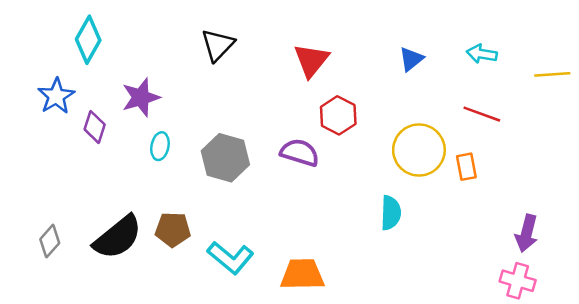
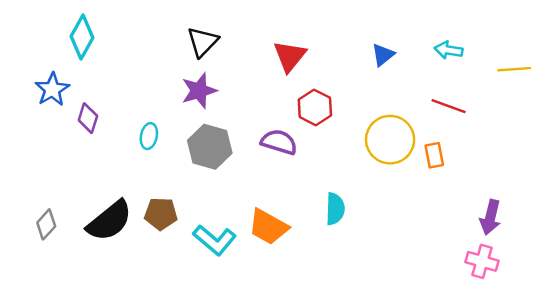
purple star: (141, 97) -> (199, 91), moved
cyan semicircle: (391, 213) -> (335, 209), moved
orange trapezoid: (302, 274) -> (268, 227), moved, turned -150

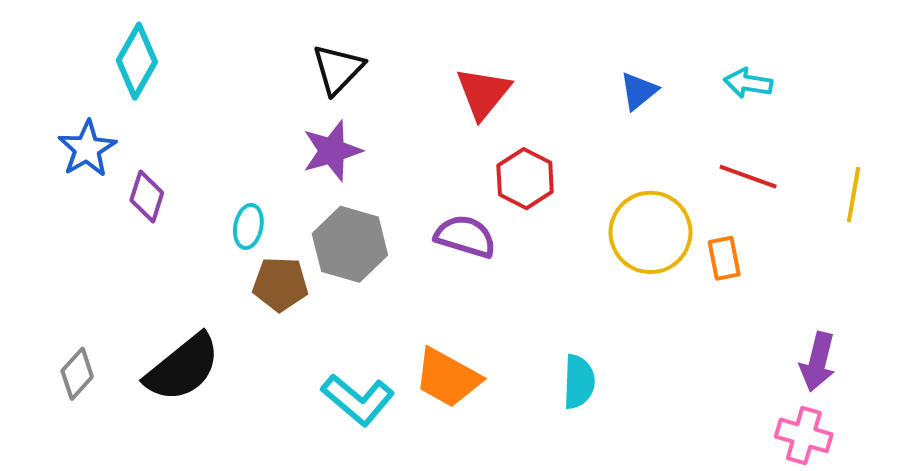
yellow line: (514, 69) -> (854, 195), moved, turned -76
cyan semicircle: (335, 209) -> (579, 382), moved
brown pentagon: (161, 214) -> (280, 284), moved

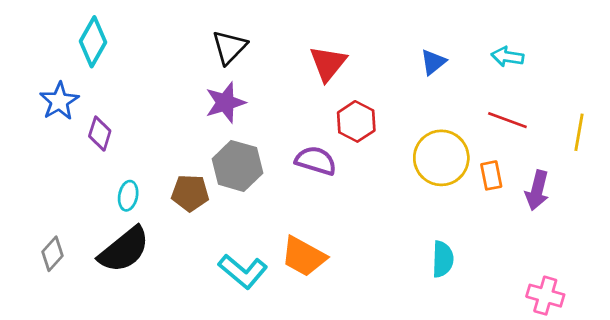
cyan ellipse: (248, 226) -> (128, 196), moved
purple arrow: (818, 362) -> (537, 190), moved
cyan semicircle: (579, 382) -> (443, 259), moved

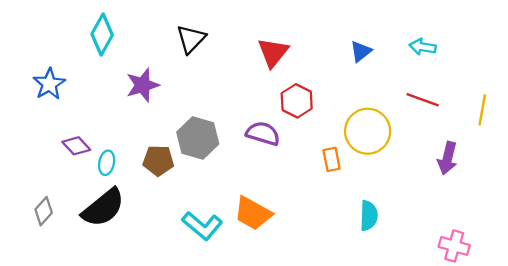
cyan diamond: (93, 42) -> (102, 35), moved
purple star: (225, 103) -> (143, 85), moved
purple diamond: (100, 134) -> (76, 146), moved, turned -60
orange rectangle: (491, 175) -> (332, 159), moved

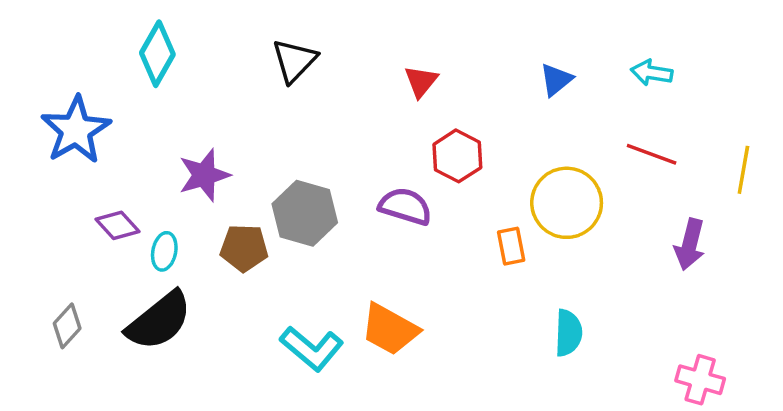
red triangle: (273, 53) -> (421, 81), size x0.7
blue star: (49, 84) -> (76, 130), size x1.4
purple star: (143, 85) -> (204, 175), moved

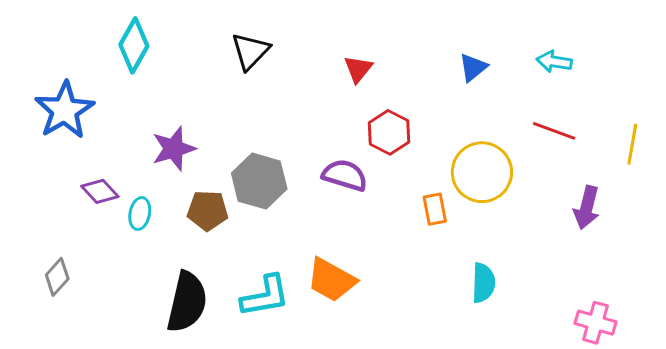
black semicircle: (159, 321) -> (187, 302), moved, turned -38
cyan L-shape: (312, 348) -> (265, 296), turned -50

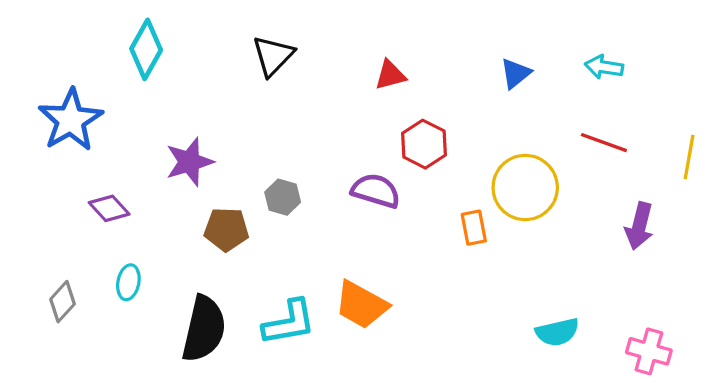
red triangle: (358, 69) -> (390, 75), turned 36
gray hexagon: (259, 181) -> (283, 197), size x0.6
cyan ellipse: (140, 213) -> (128, 282), moved
cyan semicircle: (483, 283) -> (557, 332), moved, turned 75

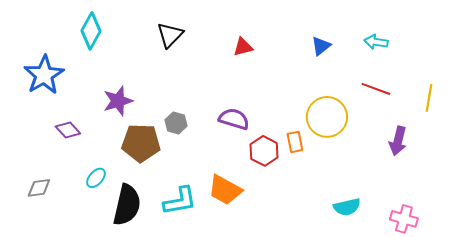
red hexagon: (424, 144) -> (264, 151), moved
brown pentagon: (226, 229) -> (141, 143), size x1.4
cyan ellipse: (128, 282) -> (96, 178), moved, turned 30
gray diamond: (63, 302) -> (39, 188), turned 40

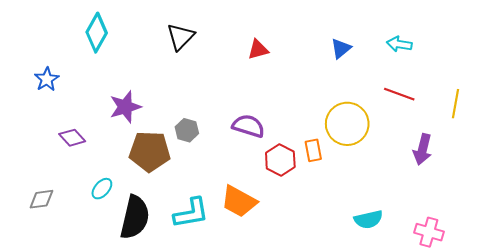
blue star: (44, 75) -> (47, 79), size x0.6

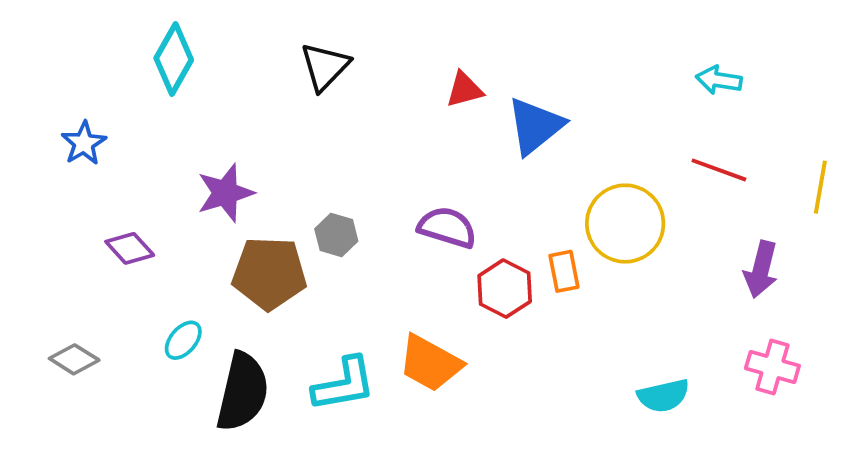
blue triangle: (341, 48) -> (535, 126), moved, size x1.6
gray diamond: (41, 199) -> (74, 359), turned 40
pink cross: (429, 232) -> (772, 367), moved

